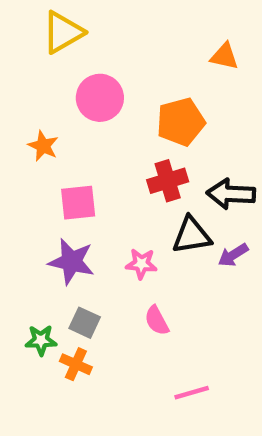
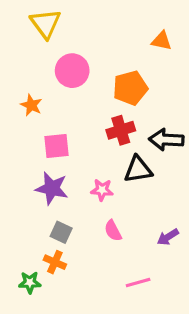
yellow triangle: (63, 32) -> (45, 24), turned -36
purple arrow: (233, 255) -> (168, 237), moved
green star: (41, 340) -> (30, 282), moved

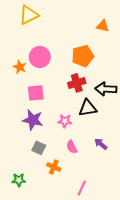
yellow triangle: (45, 24) -> (29, 15), turned 40
pink circle: (72, 71) -> (40, 57), moved
purple arrow: (168, 237) -> (101, 144), moved, turned 72
orange cross: (55, 262) -> (54, 167), moved
pink line: (138, 282) -> (82, 188), moved, turned -49

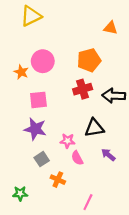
black triangle: (88, 108) -> (94, 128), moved
pink star: (65, 121) -> (67, 141), moved
gray square: (39, 148) -> (42, 159), turned 32

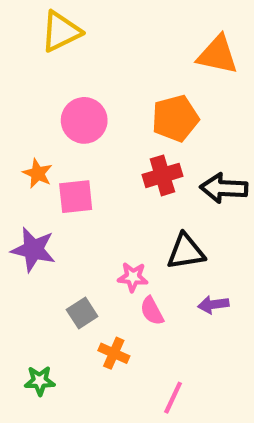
orange triangle: (110, 28) -> (218, 55), size x1.5
orange star: (21, 72) -> (38, 173), moved
purple star: (35, 129) -> (33, 250), moved
purple arrow: (108, 155) -> (213, 305), turned -48

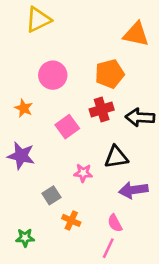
pink square: (76, 197) -> (67, 127), moved, turned -30
purple arrow: (213, 305) -> (133, 190), size x1.5
pink semicircle: (152, 311) -> (115, 223), moved

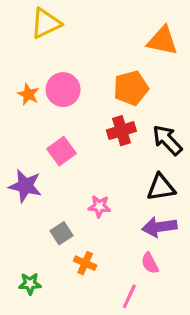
orange star: (24, 108) -> (28, 94), moved
black arrow: (140, 117) -> (167, 140), turned 44
pink square: (67, 127) -> (61, 151), moved
black triangle: (116, 157) -> (161, 187), moved
pink semicircle: (115, 223) -> (150, 263), moved

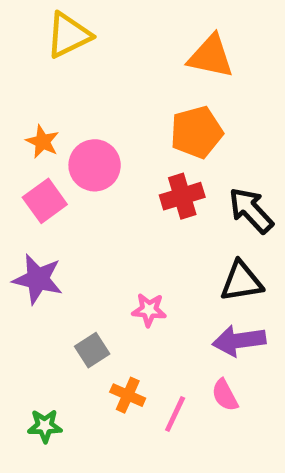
orange triangle: (162, 41) -> (211, 56), moved
pink circle: (63, 90) -> (95, 165), moved
pink square: (61, 151) -> (45, 201), moved
pink line: (129, 296) -> (175, 414), moved

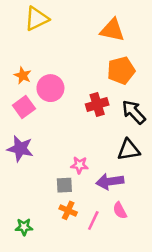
orange pentagon: (196, 132) -> (121, 70), moved
purple arrow: (239, 341) -> (110, 181), moved
gray square: (92, 350) -> (64, 185), moved, turned 30

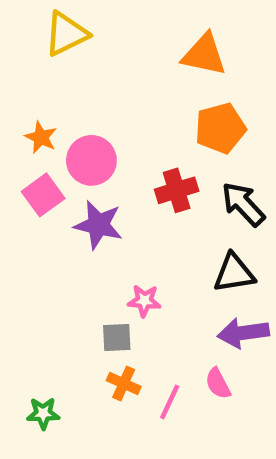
purple star: (20, 149) -> (98, 225), moved
purple arrow: (110, 181) -> (243, 333), moved

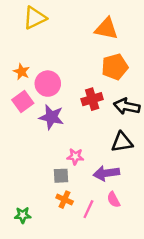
black arrow: (243, 204) -> (127, 106), turned -35
purple arrow: (243, 333) -> (106, 173), moved

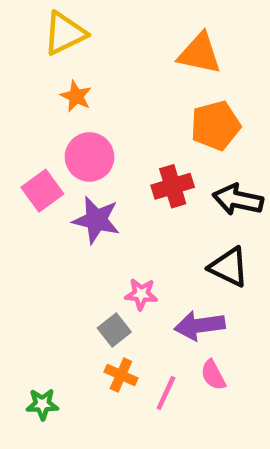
orange star: (21, 72) -> (76, 96), moved
black triangle: (122, 142) -> (229, 267), turned 35
gray square: (61, 176) -> (114, 330), turned -35

